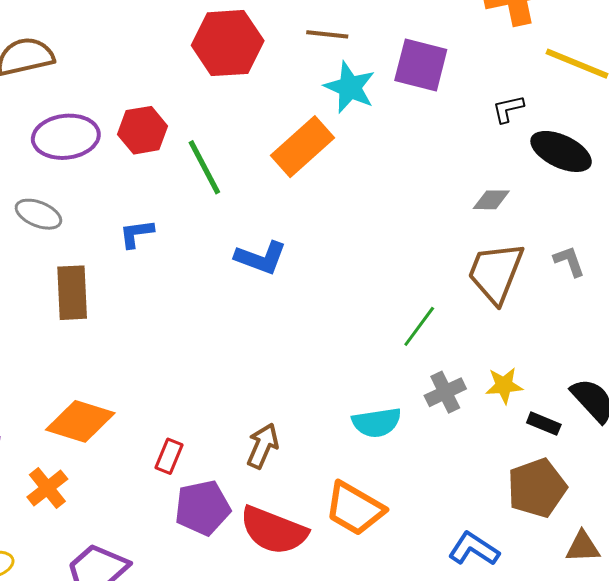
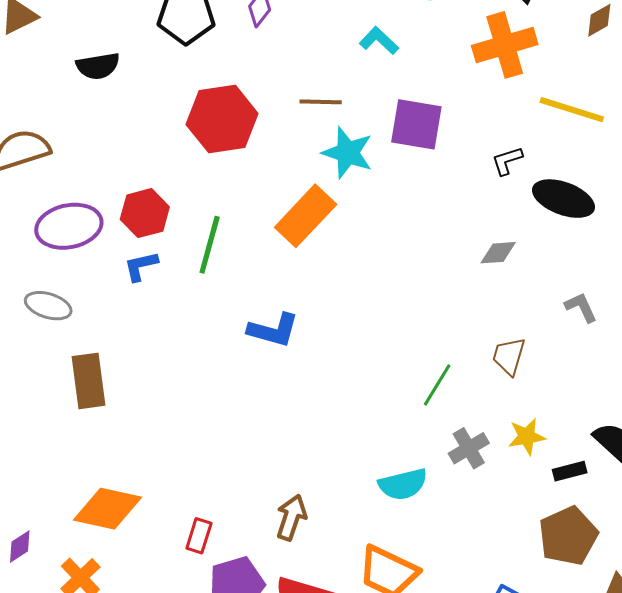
green line: (204, 167) -> (210, 245), turned 48
blue L-shape: (136, 234) -> (141, 266), moved
brown trapezoid: (496, 273) -> (509, 356), moved, size x0.6
black rectangle: (544, 424) -> (570, 471), turned -32

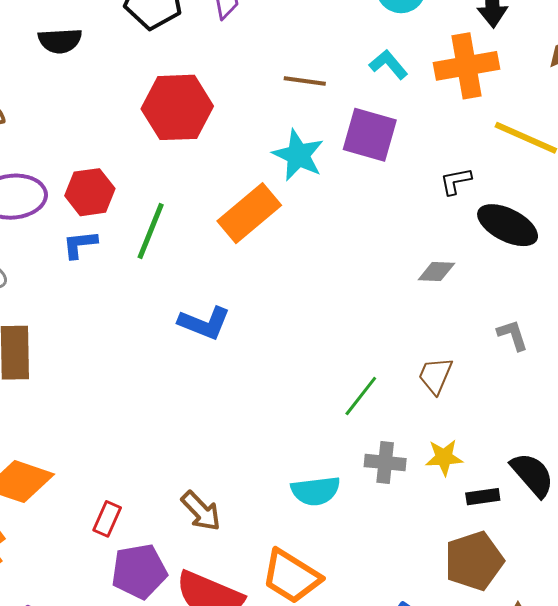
cyan L-shape: (379, 41) -> (388, 64), moved
brown line: (321, 102) -> (305, 81), moved
gray cross: (469, 448) -> (385, 463), turned 30
brown arrow: (291, 517) -> (201, 511), turned 111

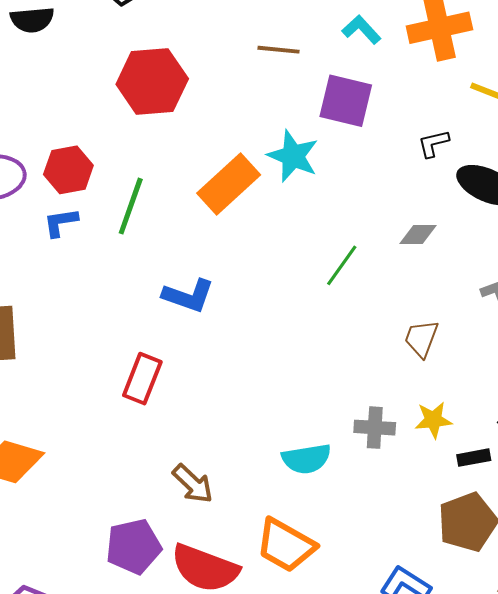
cyan star: (298, 155) -> (293, 156), moved
green line: (361, 396) -> (342, 265), moved
red rectangle: (107, 519) -> (142, 379), moved, size x1.4

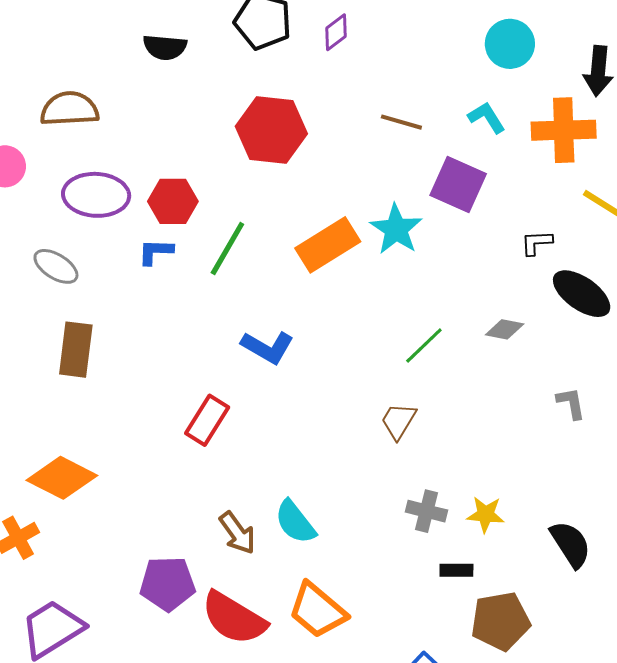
brown trapezoid: (421, 339) -> (398, 421), moved
black rectangle: (474, 458) -> (456, 570), moved
cyan semicircle: (306, 459) -> (295, 522), moved, turned 51

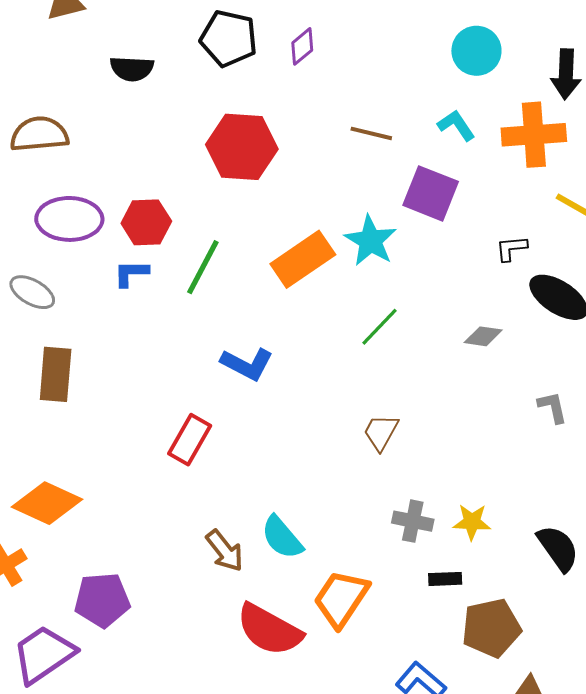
green line: (424, 346) -> (380, 327), moved
purple pentagon: (168, 584) -> (102, 600), moved
orange trapezoid: (317, 610) -> (341, 599), moved, turned 86
red semicircle: (234, 618) -> (269, 630), moved

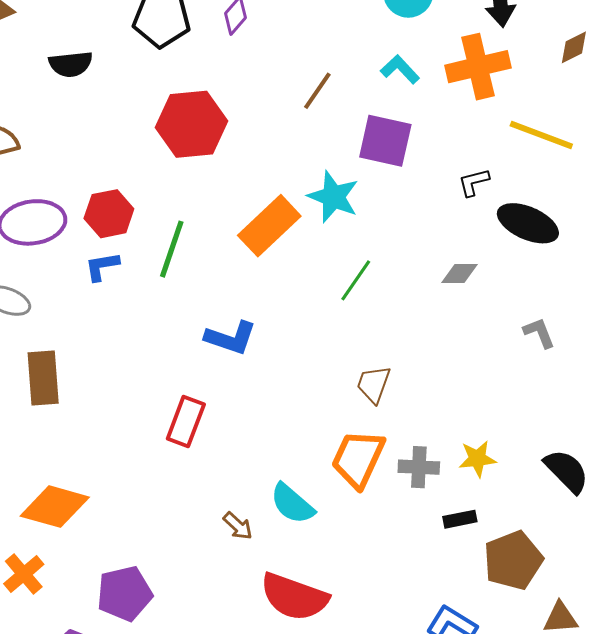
brown line: (371, 133) -> (317, 91), turned -60
brown arrow: (225, 551) -> (238, 526), size x0.7
orange trapezoid: (341, 599) -> (358, 459), moved

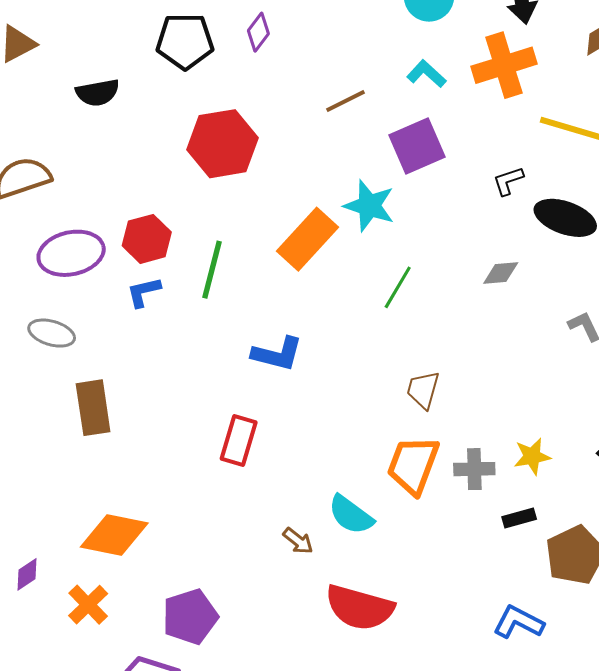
brown line: (317, 91) -> (346, 101), turned 33
purple square: (385, 141) -> (417, 146), turned -32

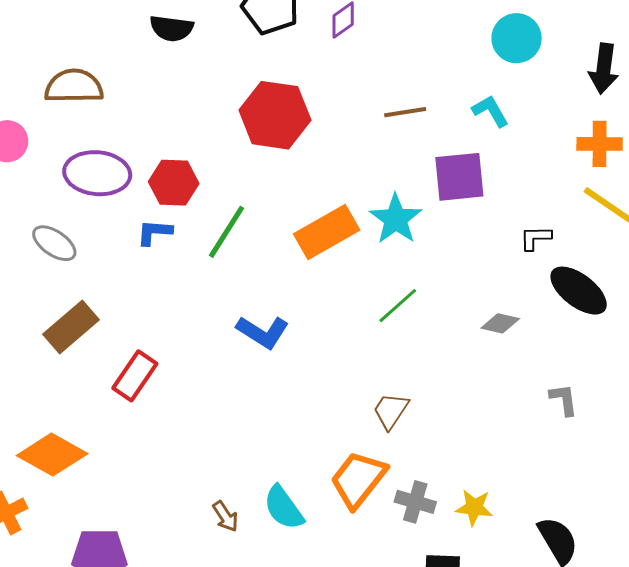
orange cross: (504, 65) -> (600, 144), moved, size x0.7
brown rectangle: (93, 408) -> (71, 327), turned 40
red rectangle: (239, 441) -> (135, 376), moved

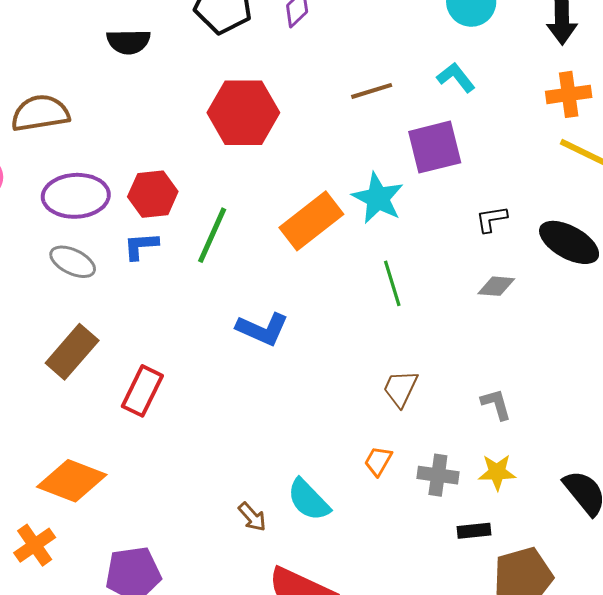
black L-shape: (535, 238) -> (491, 219), moved
gray ellipse: (54, 243) -> (73, 262), moved
green line: (398, 306) -> (392, 283), turned -57
gray L-shape: (564, 400) -> (496, 404), moved
orange trapezoid: (358, 479) -> (378, 461), size x0.5

